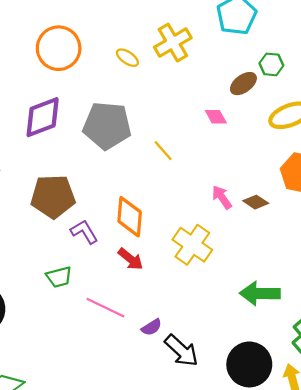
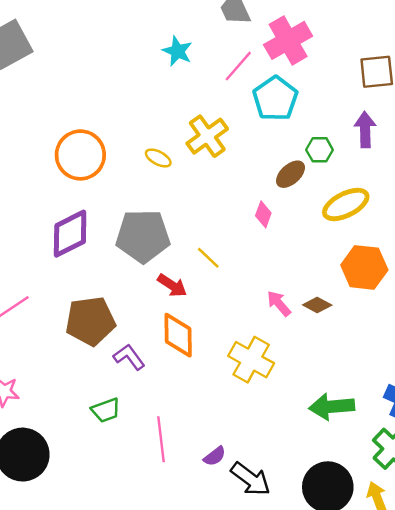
pink diamond: (216, 117) -> (263, 214), turned 55
red arrow: (131, 259) -> (172, 285), moved
pink line: (105, 308) -> (161, 439), turned 63

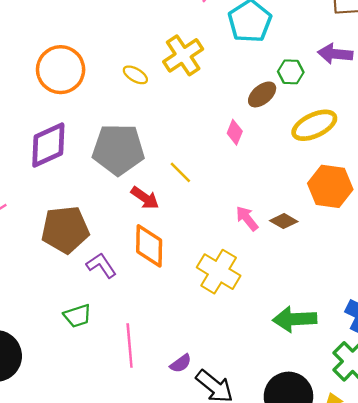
purple arrow: (365, 130) -> (335, 54), turned -84

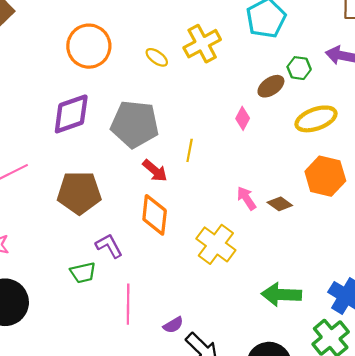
yellow line: (180, 172) -> (190, 150), turned 50
purple L-shape: (101, 265) -> (109, 246), moved

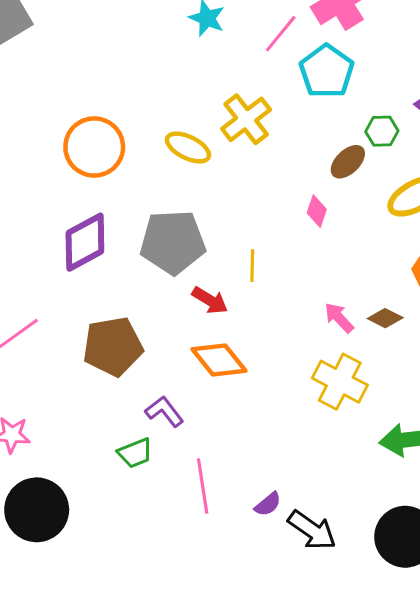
yellow ellipse: (157, 57) -> (188, 148), size x1.4
orange diamond: (155, 215) -> (219, 360), turned -36
yellow cross: (216, 244) -> (340, 382), moved

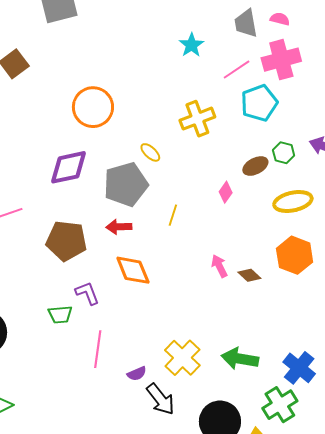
yellow ellipse: (188, 148) -> (150, 152), moved, size x0.7
gray pentagon: (173, 242) -> (126, 184), turned -30
red arrow: (210, 300) -> (119, 227), moved, turned 130
yellow cross: (340, 382) -> (182, 358), moved

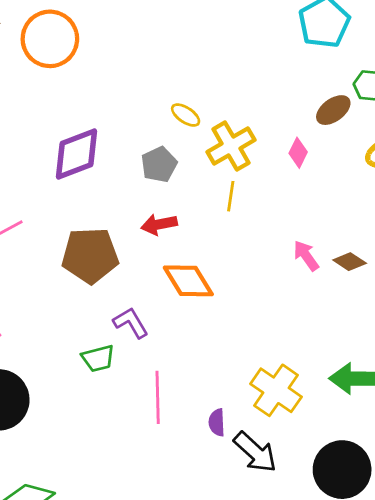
orange circle: (93, 107) -> (50, 39), moved
yellow cross: (197, 119) -> (231, 146), moved
gray pentagon: (126, 184) -> (159, 164), size x0.6
purple semicircle: (137, 374) -> (217, 422), turned 120

